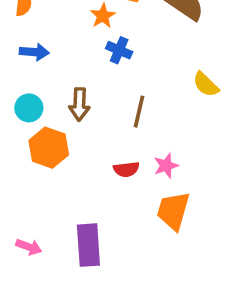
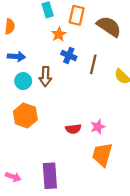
brown arrow: (79, 104) -> (45, 77), moved
cyan circle: (29, 108) -> (23, 81), moved
brown line: (139, 112) -> (93, 64), moved

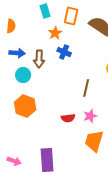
brown line: (93, 64) -> (86, 88), moved
brown arrow: (45, 77) -> (39, 59), moved

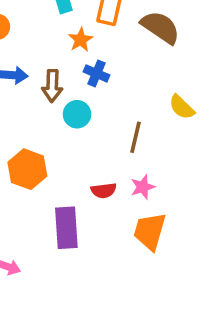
cyan circle: (23, 75) -> (77, 114), moved
purple rectangle: (47, 160) -> (66, 228), moved

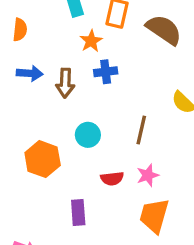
blue cross: (97, 73) -> (106, 72), turned -30
cyan circle: (77, 114) -> (88, 135), moved
purple rectangle: (66, 228) -> (78, 212), size x0.7

